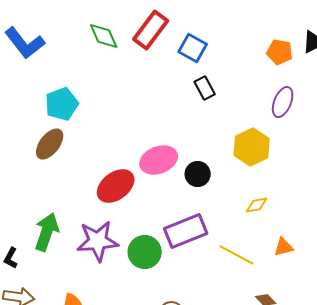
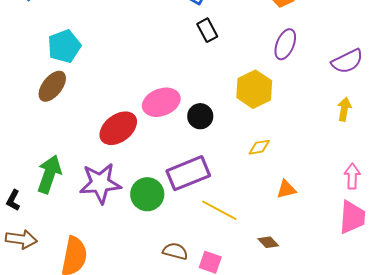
yellow line: (237, 255) -> (219, 210), moved

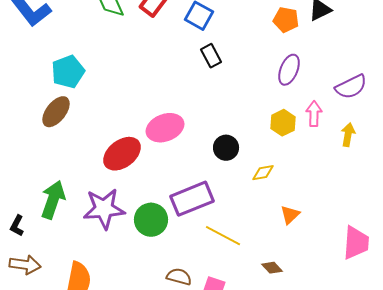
yellow hexagon: (254, 89) -> (283, 123), moved, size x0.7
black circle: (200, 116) -> (226, 148), moved
pink arrow: (352, 176) -> (314, 114), moved
orange triangle: (286, 189) -> (290, 215), turned -30

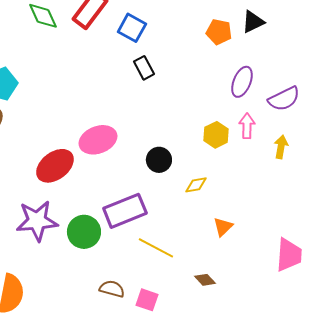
purple ellipse: (289, 70) -> (242, 82), moved

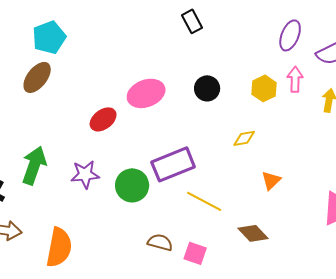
black circle: (159, 160) -> (207, 88), moved
red ellipse: (55, 166) -> (103, 119), size x0.7
purple star: (37, 221) -> (85, 174), size x0.7
brown diamond: (205, 280) -> (253, 233), size x1.4

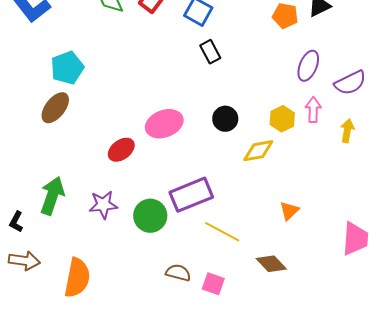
yellow diamond: (244, 138) -> (258, 151), moved, size x1.4

